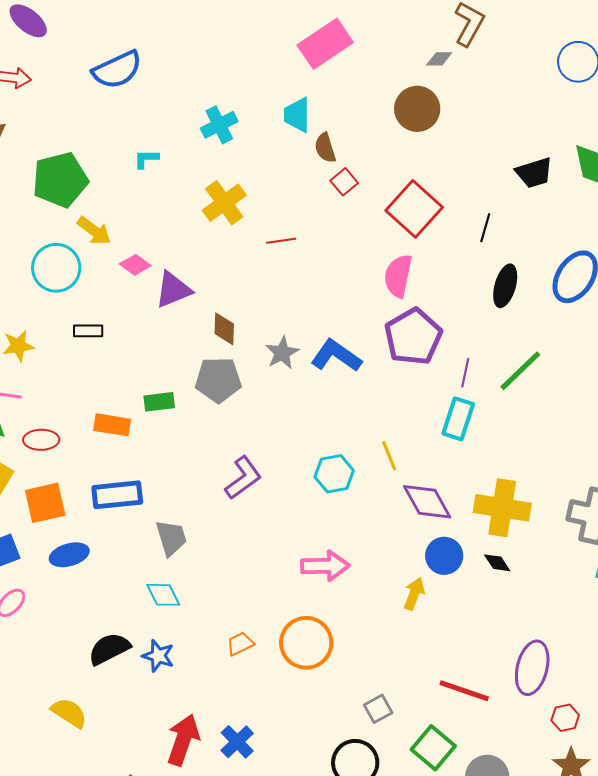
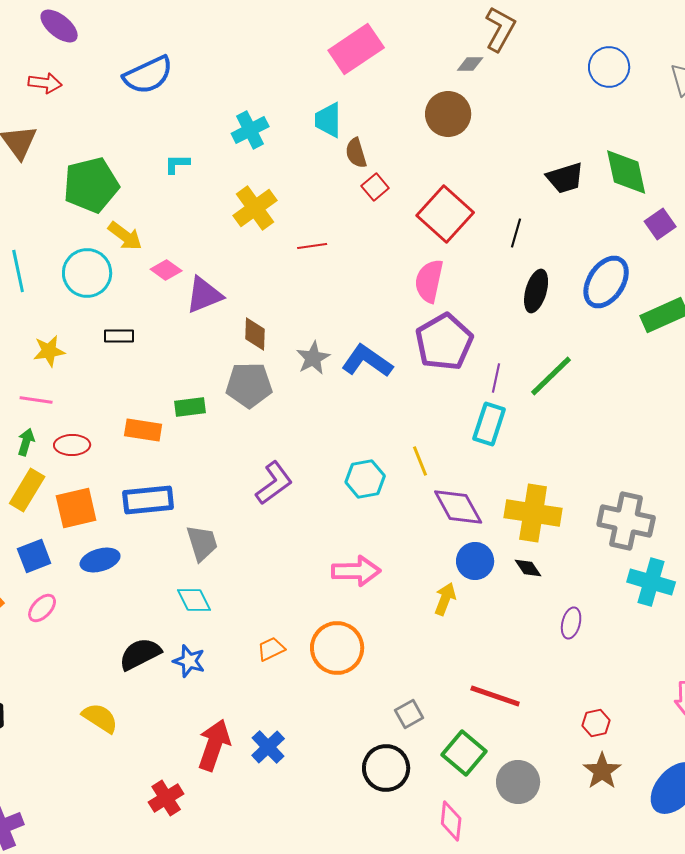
purple ellipse: (532, 668) -> (571, 623), moved, size x0.6

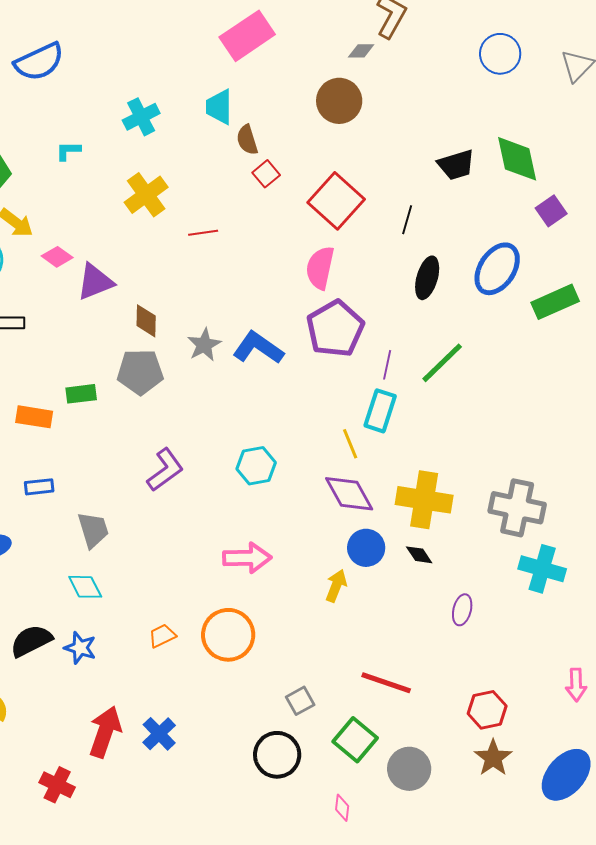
yellow line: (420, 461) -> (350, 444), moved
blue rectangle: (148, 500) -> (39, 487), size x0.6
red hexagon: (596, 723) -> (487, 710), size x1.4
red cross: (166, 798) -> (57, 785), turned -32
pink diamond: (451, 821) -> (342, 808), size x0.7

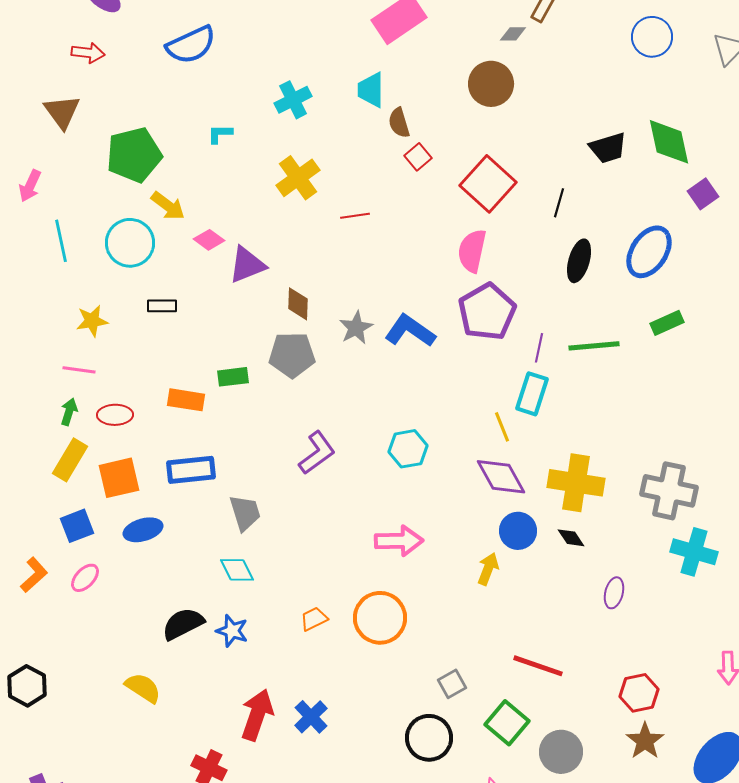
green rectangle: (555, 302) -> (667, 323), moved, size x0.7
green line: (442, 363) -> (594, 346), turned 39
blue rectangle: (39, 487) -> (191, 470), size x1.6

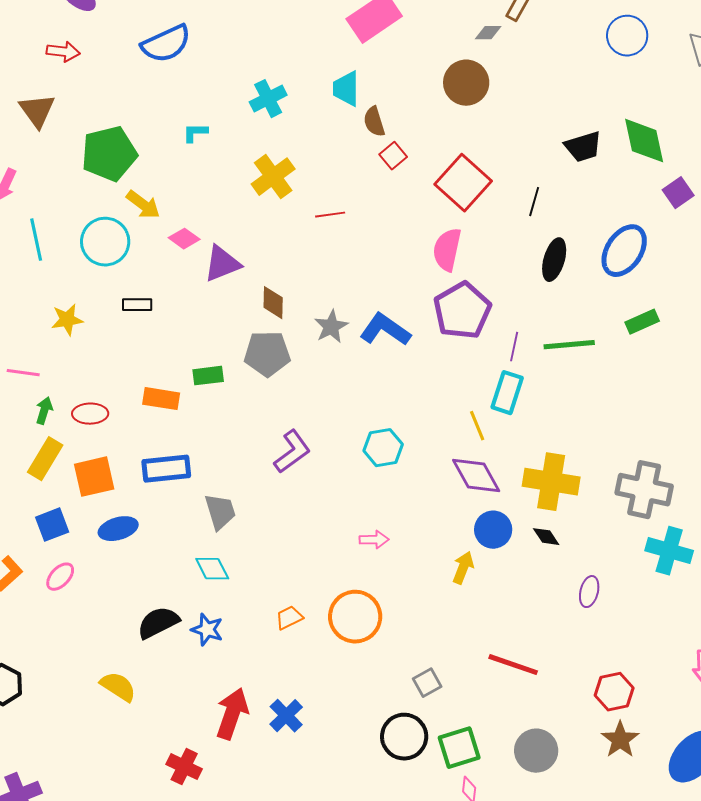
pink line: (79, 370) -> (23, 373), moved
pink arrow: (399, 541) -> (374, 540), size x0.6
green square: (507, 723) -> (459, 748), moved, turned 33

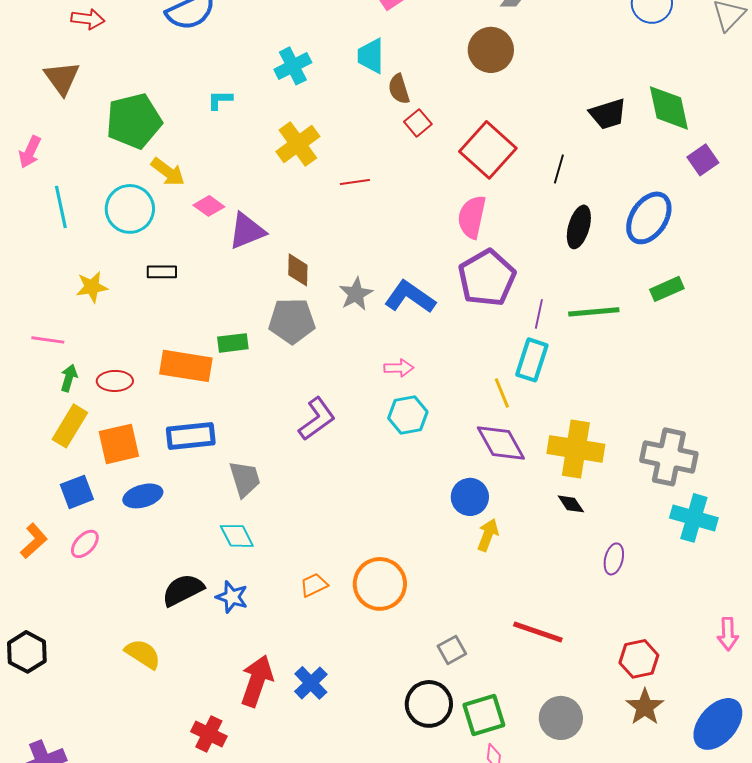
orange rectangle: (161, 399) -> (186, 366), size x1.4
blue circle: (493, 530) -> (470, 497), moved
pink arrow: (374, 540) -> (399, 368), moved

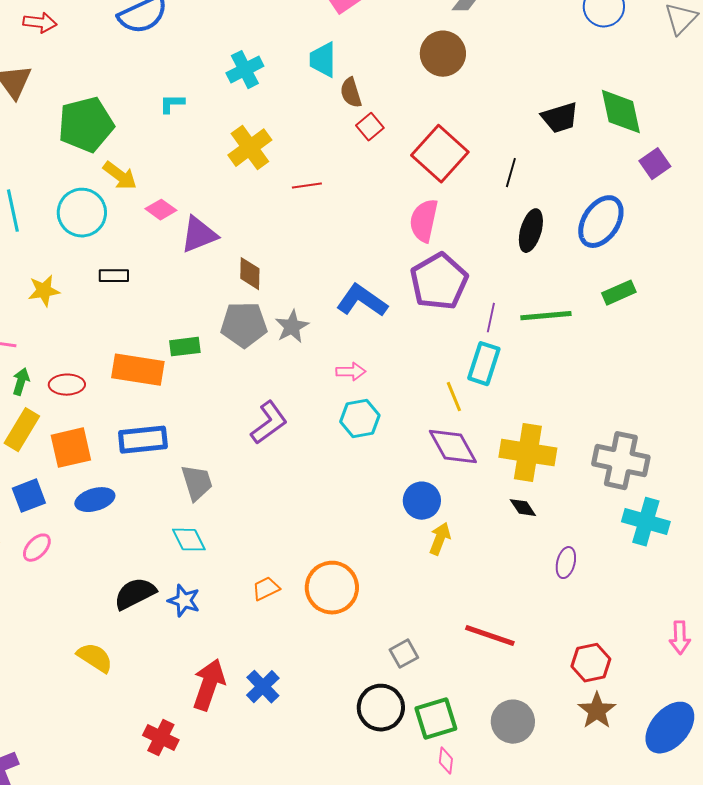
gray star: (356, 294) -> (292, 327), moved

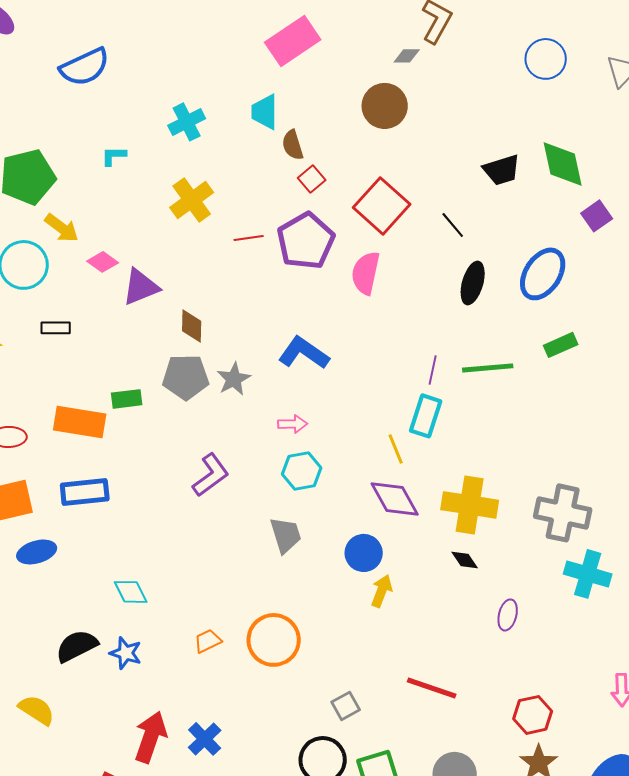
black line: (511, 173) -> (453, 225), turned -56
purple pentagon: (439, 282) -> (306, 241), moved
gray trapezoid: (197, 483) -> (286, 535), moved

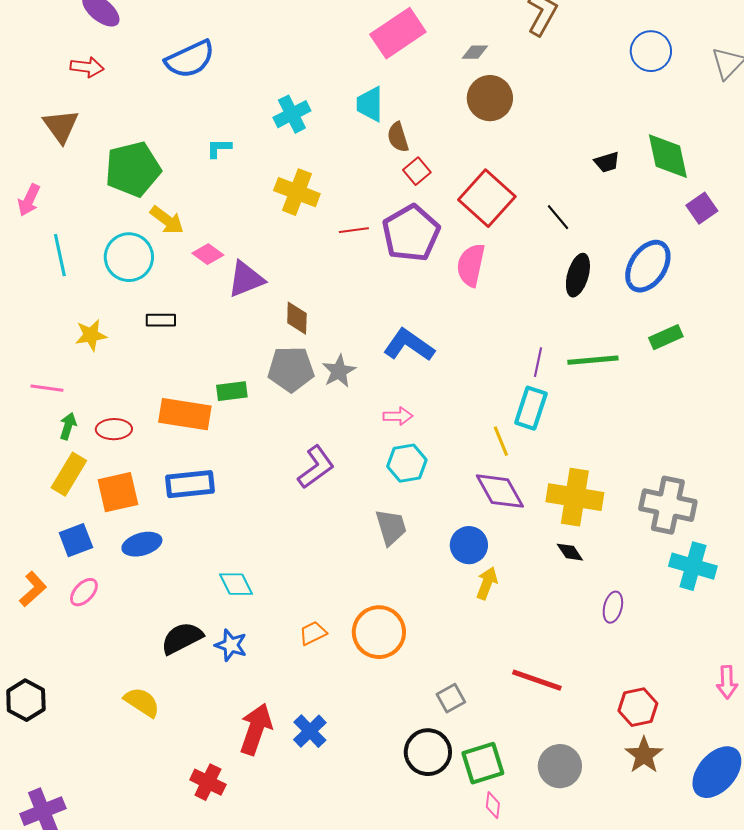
gray diamond: (407, 56) -> (475, 52), moved
black trapezoid: (502, 170) -> (607, 162), size x0.7
yellow cross: (192, 200) -> (297, 192), turned -33

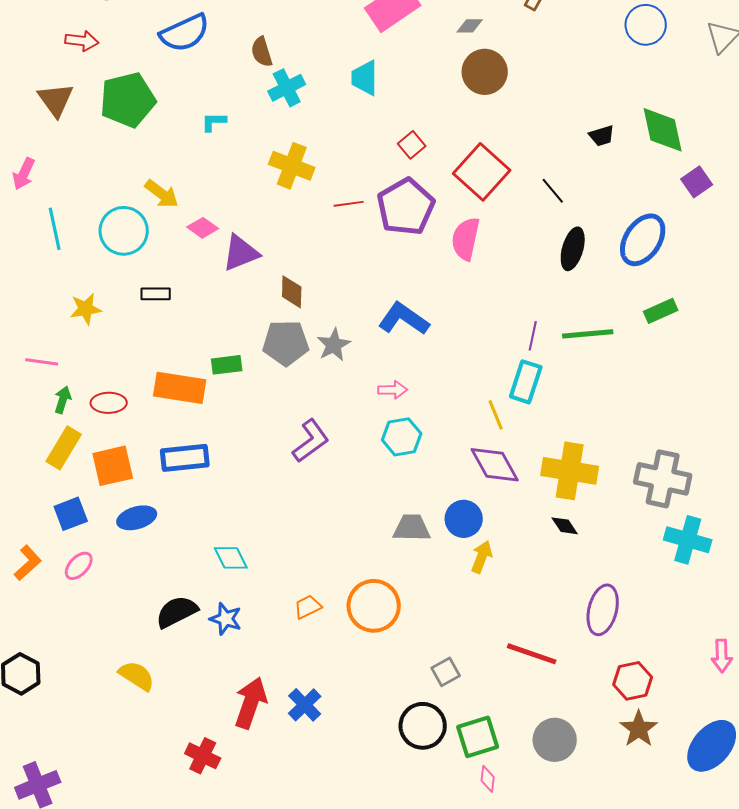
brown semicircle: (398, 137) -> (262, 52), moved
green pentagon: (133, 169) -> (128, 100), moved
gray trapezoid: (391, 527) -> (412, 528), moved, turned -72
purple ellipse: (613, 607) -> (603, 610), moved, size x1.6

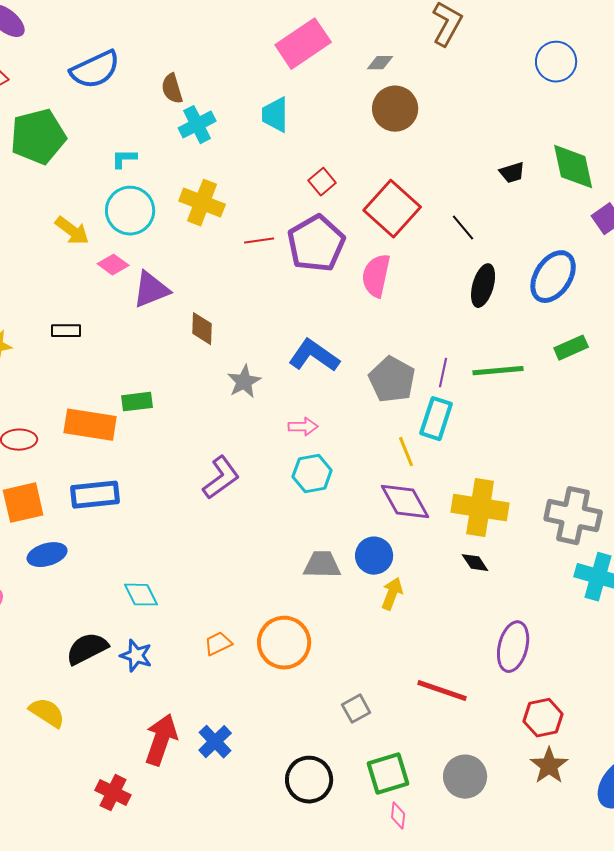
cyan circle: (124, 231) -> (130, 211), moved
gray pentagon: (286, 343) -> (392, 380), moved, turned 30
black circle: (423, 726) -> (309, 780), moved

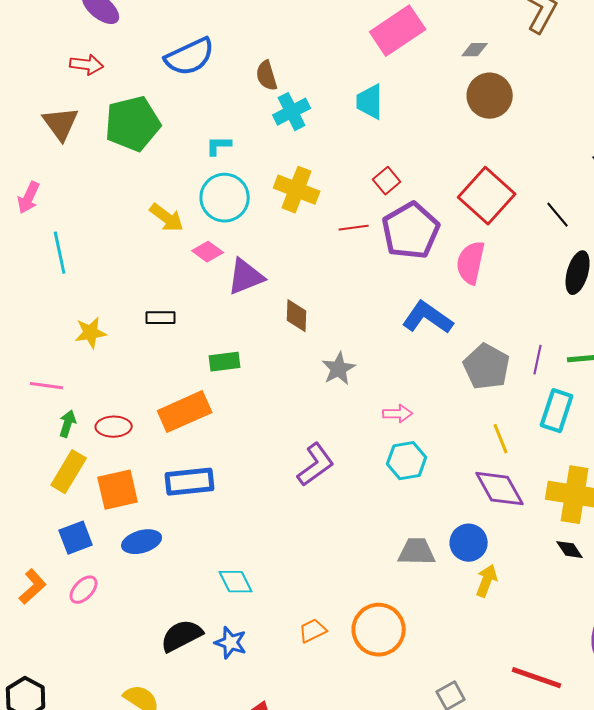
red square: (322, 182) -> (387, 181), moved
blue L-shape: (314, 356) -> (428, 318), moved
green rectangle: (137, 402) -> (225, 362), moved
cyan rectangle: (436, 419) -> (557, 411), moved
orange rectangle: (90, 425) -> (185, 412), turned -33

